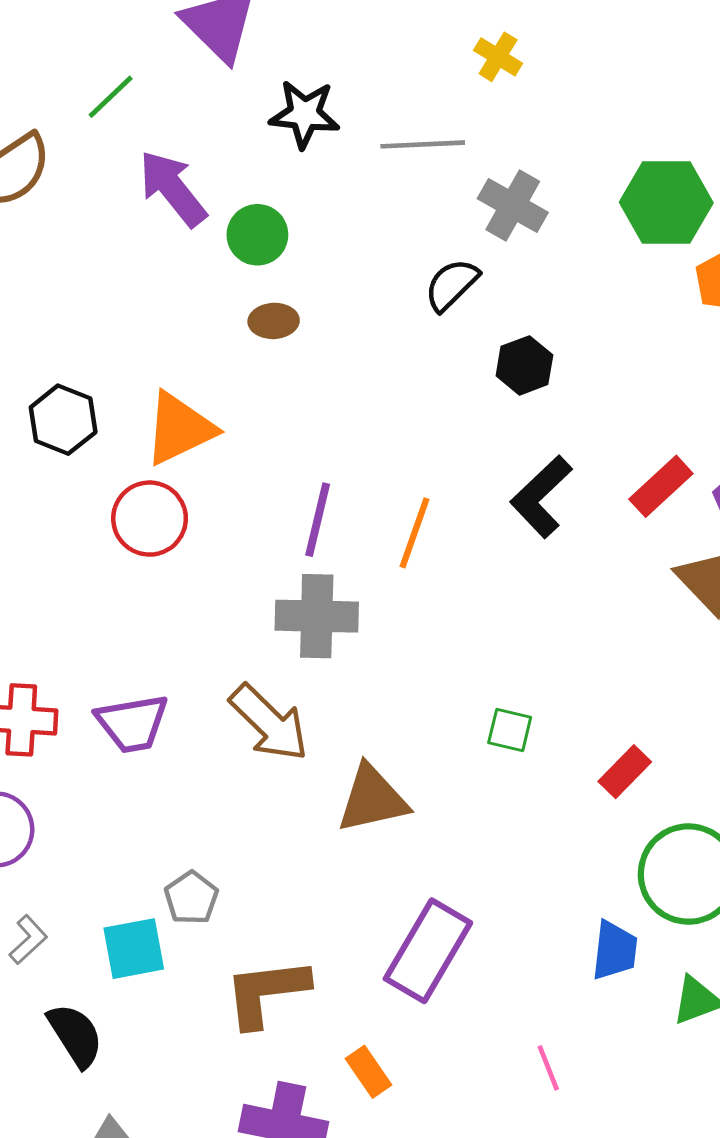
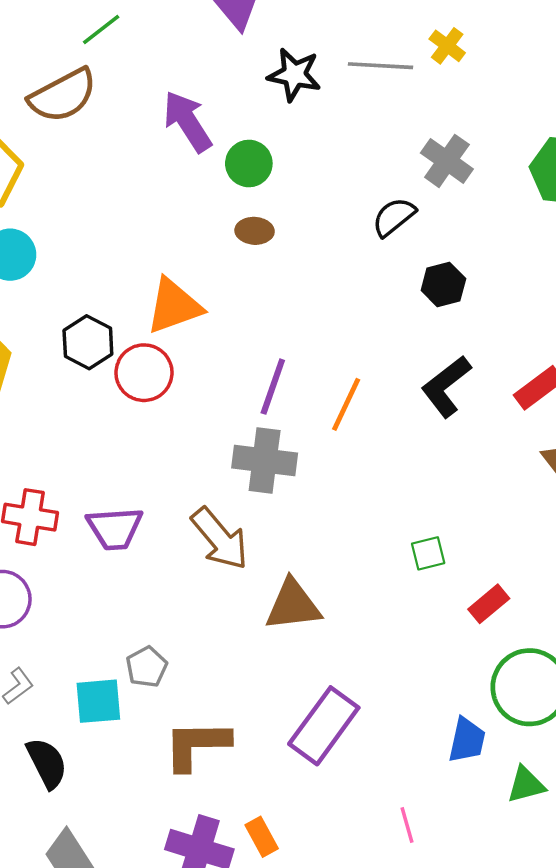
green line: (111, 97) -> (101, 30), moved
gray line: (423, 144) -> (381, 66), moved
black hexagon: (63, 420) -> (88, 342), moved
green square: (510, 730) -> (428, 553), moved, turned -33
orange rectangle: (368, 1072) -> (262, 837), moved

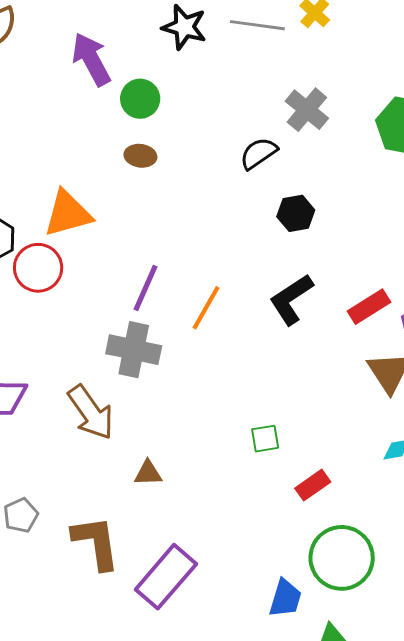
brown triangle: (293, 605) -> (148, 473), size x0.6
brown L-shape: (197, 745) -> (96, 543), moved, turned 78

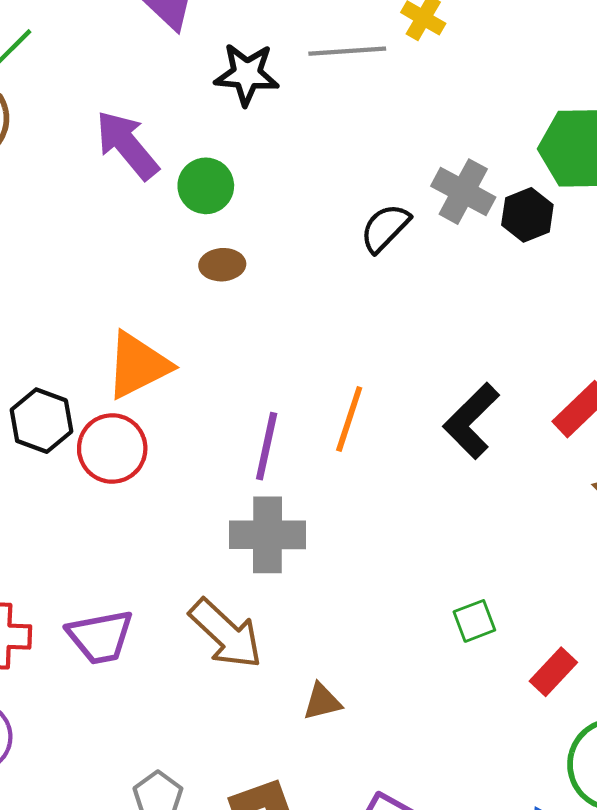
gray cross: (307, 110) -> (463, 192), moved
black hexagon: (296, 213) -> (527, 215), moved
orange line: (206, 308) -> (349, 419), moved

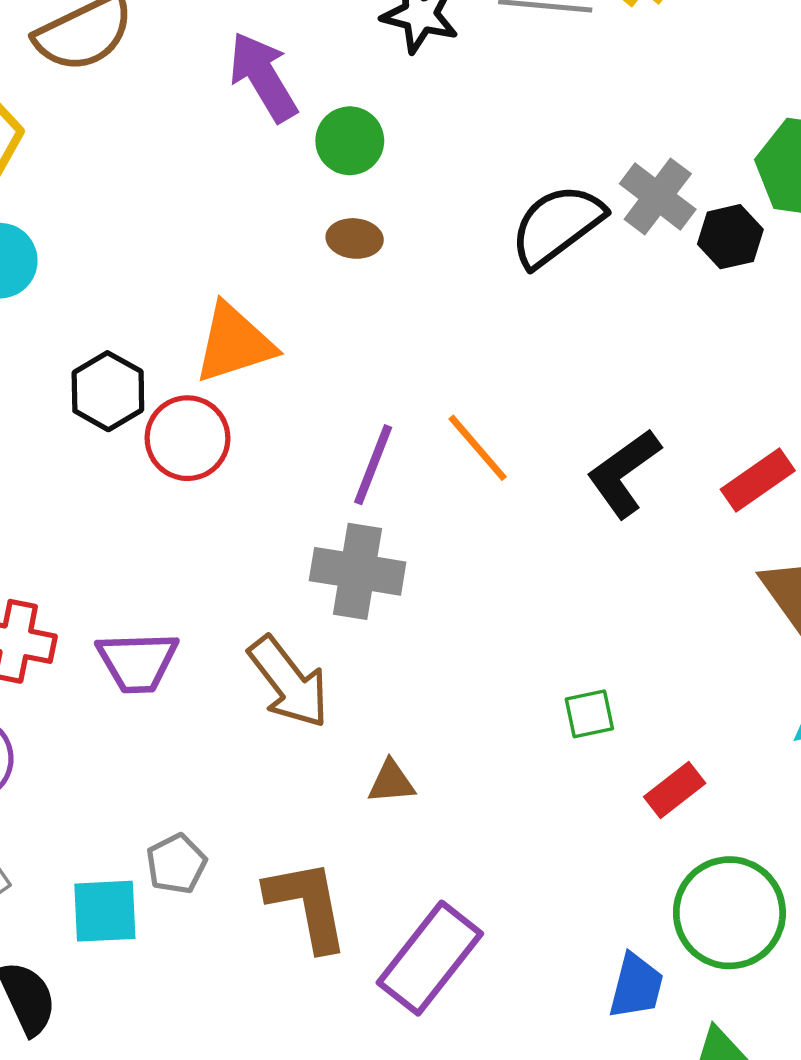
black semicircle: (385, 228) -> (557, 225), size x1.5
orange line: (349, 419) -> (478, 448), turned -68

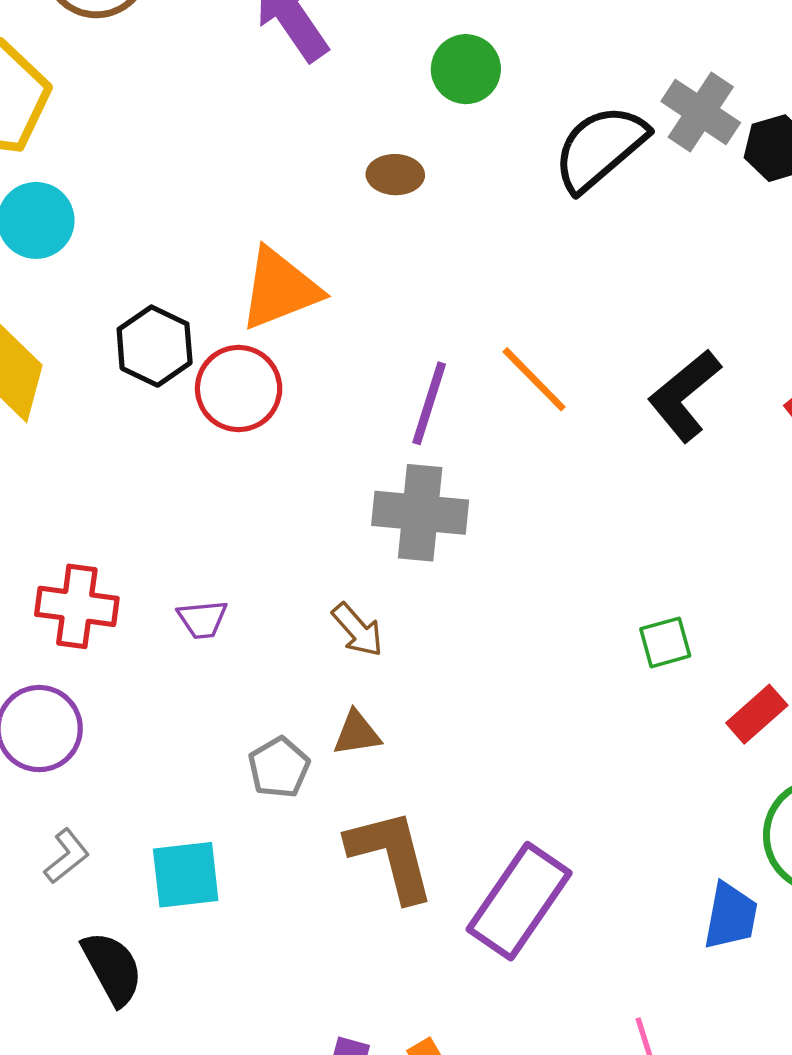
green circle: (350, 141) -> (466, 69), moved
purple trapezoid: (137, 662) -> (202, 619), size x0.6
brown arrow: (289, 682) -> (357, 630), size x0.6
brown triangle: (391, 782) -> (357, 733), moved
gray pentagon: (176, 864) -> (279, 768), moved

